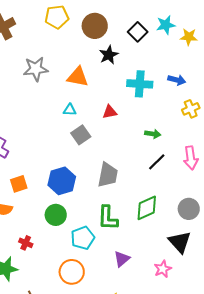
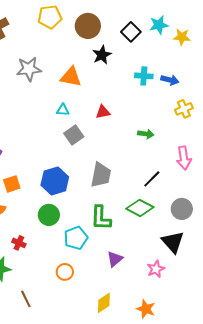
cyan cross: (140, 84) -> (144, 76), moved, size x0.7
black line: (157, 162) -> (152, 179), moved
green diamond: (147, 208) -> (140, 208), turned 52
orange circle: (72, 272) -> (65, 272), size x0.7

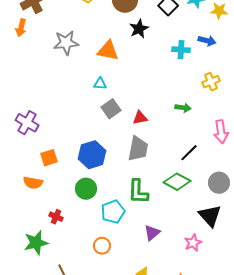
blue arrow: (170, 80) -> (207, 41), moved
yellow cross: (184, 109) -> (211, 82), moved
red triangle: (103, 112) -> (140, 118), moved

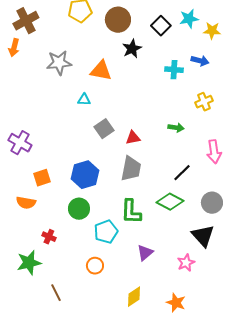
cyan triangle: (100, 84) -> (84, 100), moved

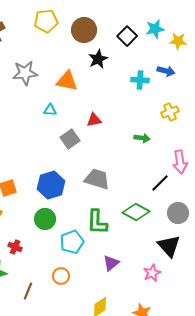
red triangle: (133, 138) -> (94, 120), moved
gray trapezoid: (131, 169) -> (97, 179), turned -84
black line: (182, 173) -> (160, 183), moved
brown line: (56, 293) -> (28, 291), moved, turned 48

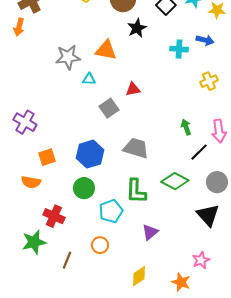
gray star: (25, 73) -> (68, 57), moved
green arrow: (142, 138) -> (186, 127), moved, turned -119
red cross: (15, 247) -> (54, 216), size x1.5
pink star: (152, 273) -> (201, 260), moved

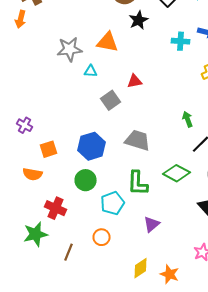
purple cross: (25, 122) -> (24, 125), moved, size x0.7
orange star: (181, 282) -> (170, 274), moved

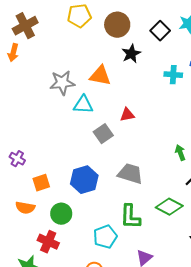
cyan triangle: (90, 71) -> (83, 105), size x1.5
green circle: (86, 180) -> (61, 214), moved

